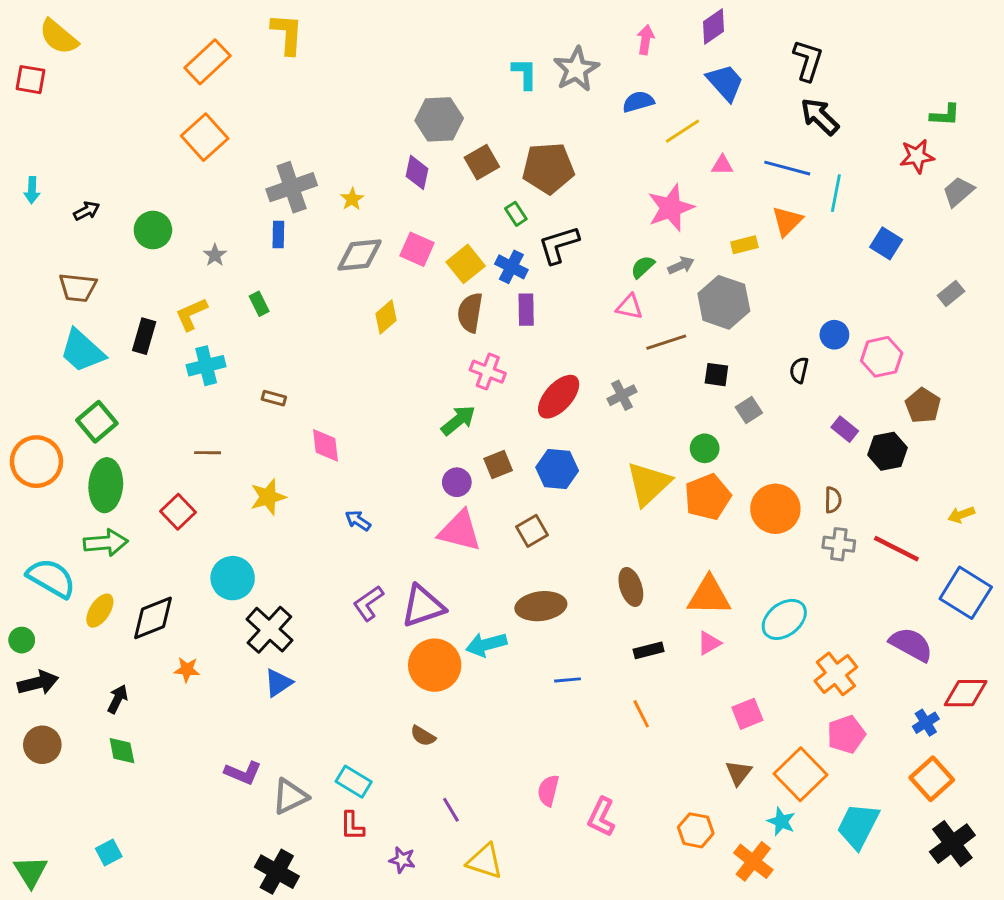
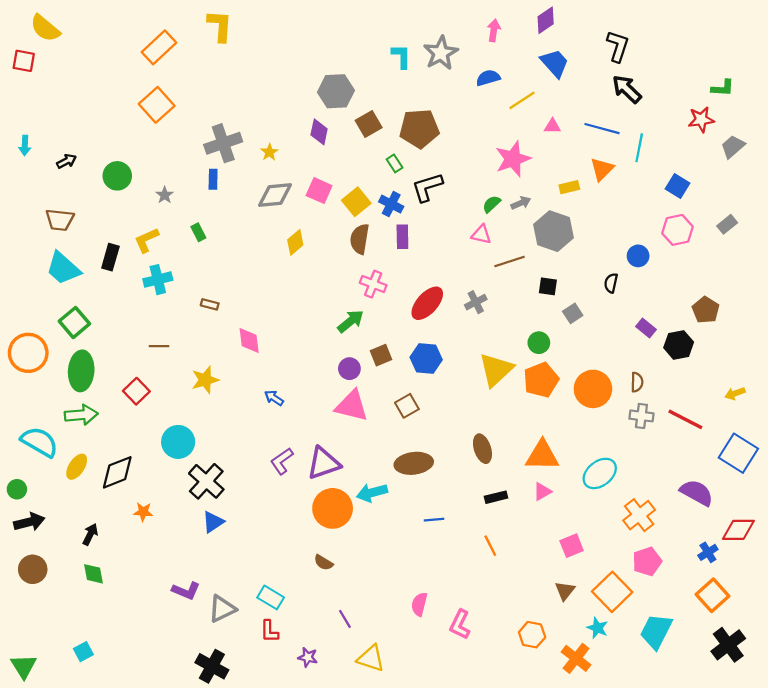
pink hexagon: (882, 357) -> (678, 230), moved

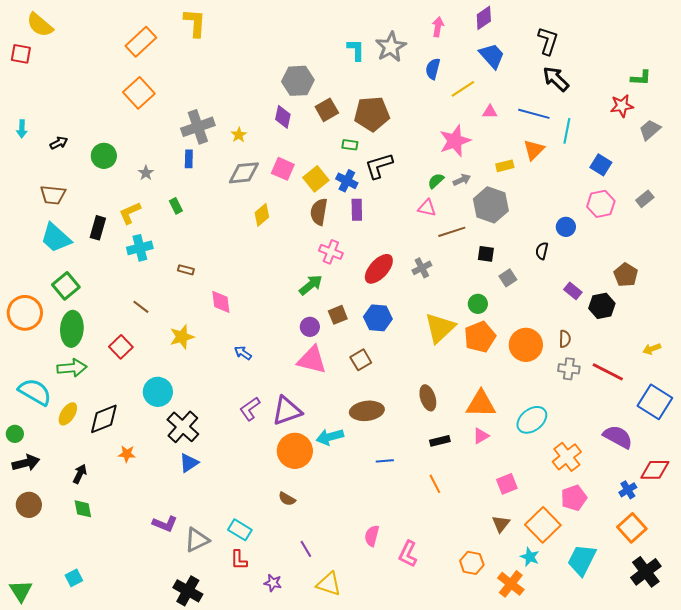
blue semicircle: (488, 78) -> (433, 69), turned -60
green rectangle: (395, 163) -> (350, 145), turned -49
brown line: (159, 346) -> (141, 307), turned 36

